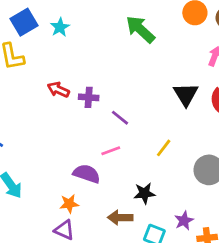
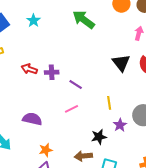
cyan star: (60, 27) -> (33, 21), moved
yellow line: (164, 148) -> (109, 103), turned -40
purple semicircle: (87, 174) -> (32, 119), moved
purple star: (184, 221) -> (120, 125), moved

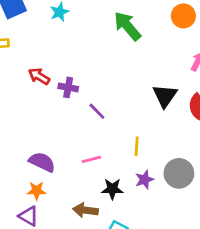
pink line: (72, 109) -> (91, 159), moved
purple semicircle: (32, 119) -> (42, 162), moved

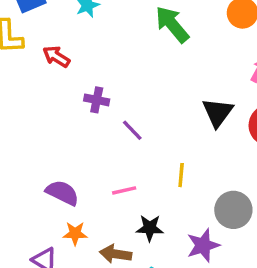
red arrow: (39, 76) -> (56, 57), moved
purple star: (144, 180) -> (203, 245), moved, size x1.4
orange star: (37, 191) -> (75, 233), moved

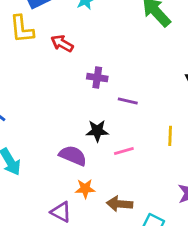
purple line: (132, 130) -> (128, 101), turned -30
black star: (150, 228) -> (97, 131), moved

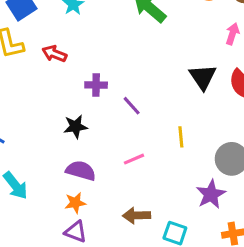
purple line: (128, 101) -> (132, 106), turned 42
black star: (97, 131) -> (75, 127), moved
orange star: (85, 189) -> (75, 203), moved

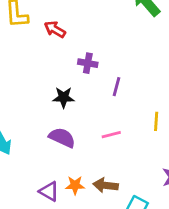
purple line: (132, 106) -> (117, 87), turned 48
orange star: (75, 203) -> (75, 185), moved

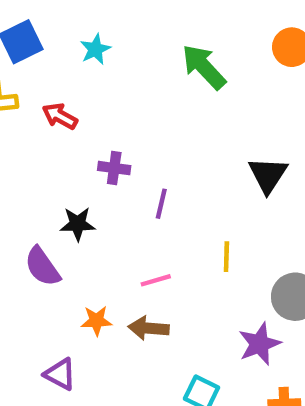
purple semicircle: (62, 138) -> (42, 267), moved, turned -148
orange star: (75, 185) -> (96, 321), moved
brown arrow: (106, 185) -> (149, 328), moved

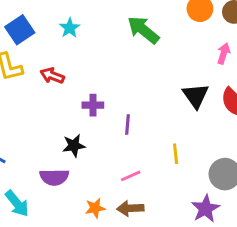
purple semicircle: (42, 267) -> (54, 177), turned -48

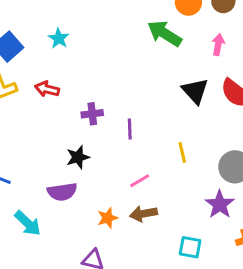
green arrow: (143, 30) -> (165, 33), moved

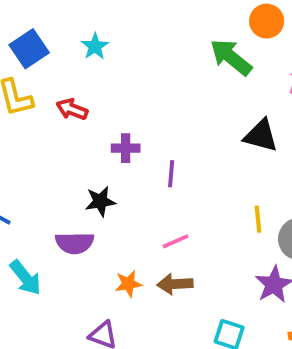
black triangle: (195, 91) -> (261, 136), turned -40
yellow line: (182, 152) -> (258, 219), moved

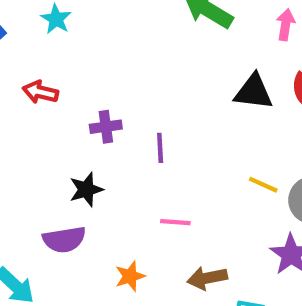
yellow line: (258, 219) -> (263, 185), turned -52
pink line: (175, 241) -> (175, 222), turned 36
brown arrow: (175, 284) -> (207, 278), moved

